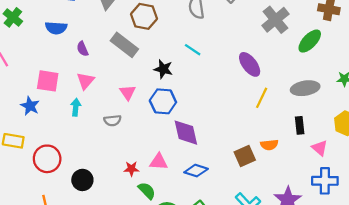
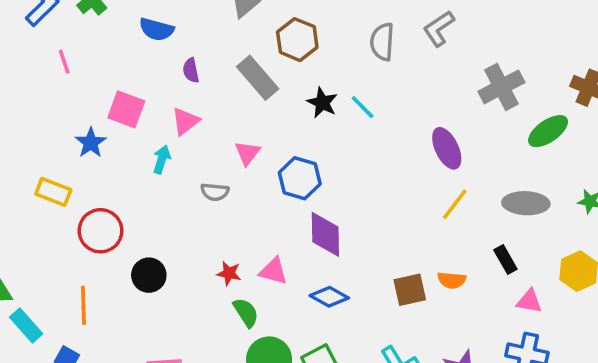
black star: (163, 69) -> (322, 103), moved
black rectangle: (300, 125) -> (505, 259), turned -35
pink triangle: (320, 148) -> (529, 301), turned -42

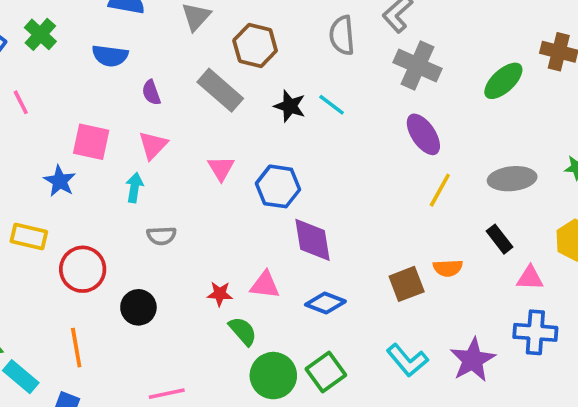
gray cross: (501, 87) -> (417, 66), moved, turned -30
green ellipse: (548, 131) -> (503, 81), moved
gray semicircle: (215, 192) -> (161, 236), moved

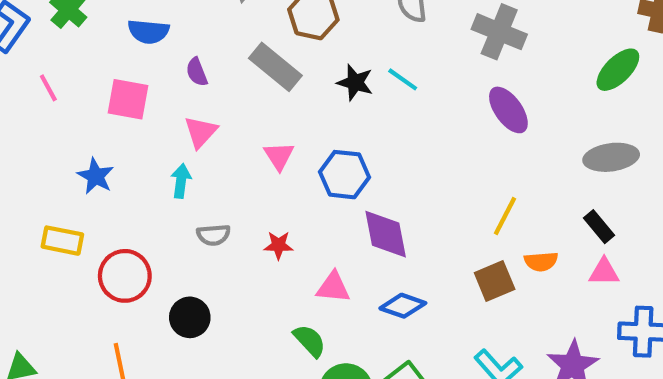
green ellipse: (503, 81) -> (618, 70), moved
pink square: (91, 142) -> (128, 99), moved
yellow line: (440, 190) -> (505, 216), moved
pink triangle: (530, 278) -> (604, 272), moved
red star: (220, 294) -> (279, 245), moved

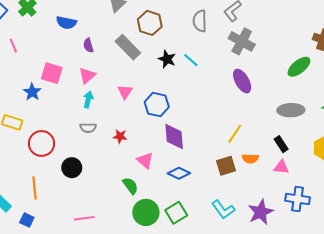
pink square: (128, 99) -> (52, 73), moved
cyan arrow: (181, 181) -> (88, 100), moved
pink triangle: (333, 287) -> (145, 160), turned 30

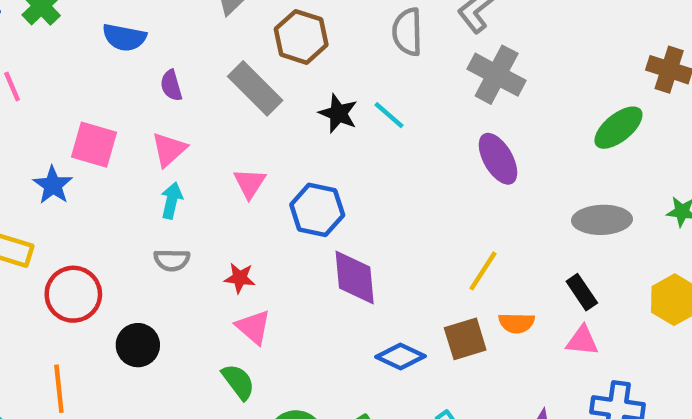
pink triangle: (145, 160) -> (253, 327), moved
blue diamond: (179, 173) -> (400, 356), moved
green semicircle: (130, 186) -> (238, 382), moved

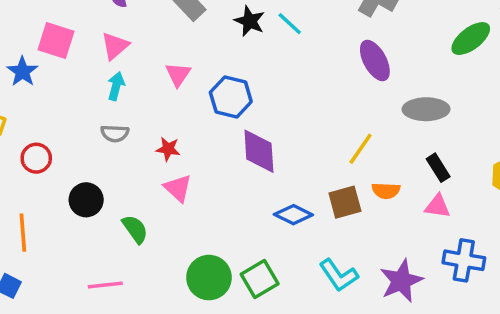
gray ellipse: (602, 220) -> (426, 109), moved
red circle: (73, 294) -> (36, 158), size x0.7
green semicircle: (238, 382) -> (135, 229), moved

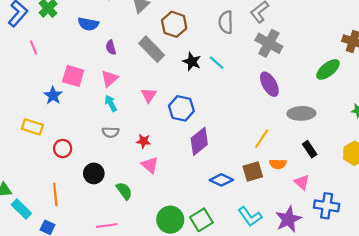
cyan arrow: (116, 86) -> (111, 103), turned -42
purple diamond: (259, 151) -> (199, 141), turned 56
pink triangle: (437, 206) -> (302, 182), moved, turned 35

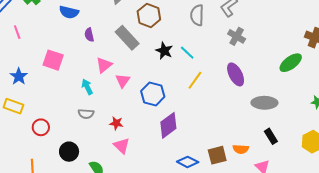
gray cross: (269, 43) -> (237, 36), size x0.7
pink triangle: (110, 79) -> (104, 65), moved
blue star: (53, 95) -> (19, 76), moved
yellow line: (262, 139) -> (195, 80), moved

